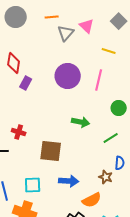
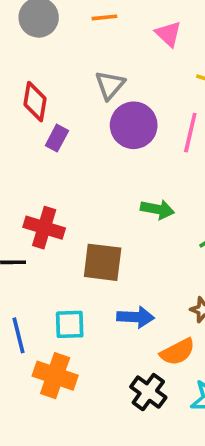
gray triangle: (66, 33) -> (110, 85), moved
red cross: (19, 132) -> (44, 228), size x1.5

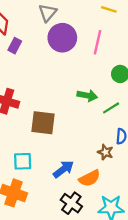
green arrow: (157, 209) -> (87, 96), moved
blue arrow: (135, 317) -> (63, 169), moved, turned -40

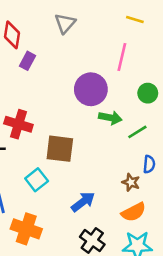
purple circle: (62, 38) -> (91, 89), moved
cyan square: (23, 161) -> (37, 180), moved, turned -36
orange semicircle: (90, 178) -> (134, 212), moved

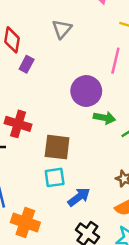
cyan square: (37, 180) -> (55, 177), moved, turned 30

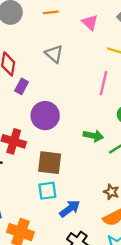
gray triangle: (62, 29) -> (54, 54), turned -30
purple circle: (86, 91) -> (45, 116), moved

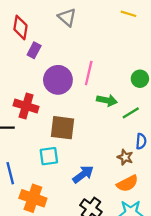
pink line: (103, 83) -> (89, 73), moved
cyan square: (47, 191) -> (49, 156), moved

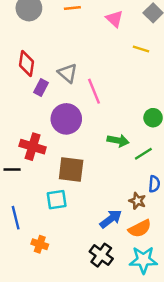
gray triangle: (67, 17) -> (67, 73), moved
pink line: (89, 73) -> (94, 91), moved, turned -35
blue arrow: (83, 174) -> (111, 219), moved
orange cross: (33, 198) -> (40, 244), size x0.6

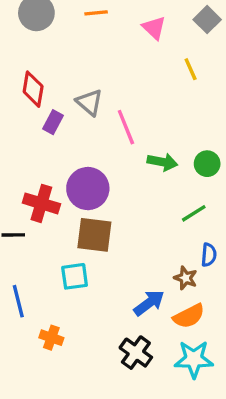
yellow line: (141, 49) -> (191, 69), turned 49
purple circle: (66, 119) -> (88, 189), moved
green arrow: (118, 141) -> (162, 162), moved

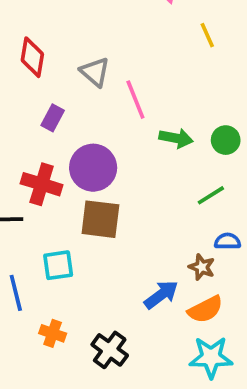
purple rectangle: (53, 122) -> (53, 118), moved
blue semicircle: (209, 255) -> (227, 241), turned -95
cyan square: (75, 276) -> (58, 265), moved
black cross: (136, 353) -> (110, 350), moved

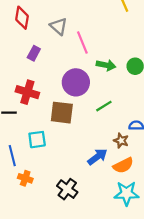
purple circle: (93, 168) -> (76, 82), moved
green line: (211, 195) -> (104, 106), moved
orange cross: (53, 333) -> (25, 178), moved

